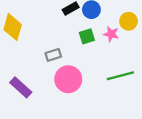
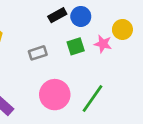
gray rectangle: (53, 55) -> (38, 53), moved
green line: (120, 76) -> (92, 98), moved, turned -40

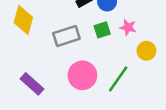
yellow circle: (122, 29) -> (146, 51), moved
gray rectangle: (38, 53) -> (66, 36), size x1.5

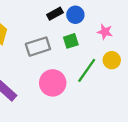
pink star: (128, 27) -> (105, 32), moved
green line: (118, 79) -> (87, 70), moved

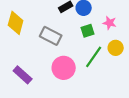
green square: (71, 41) -> (88, 31), moved
gray rectangle: (38, 47) -> (51, 36), turned 45

